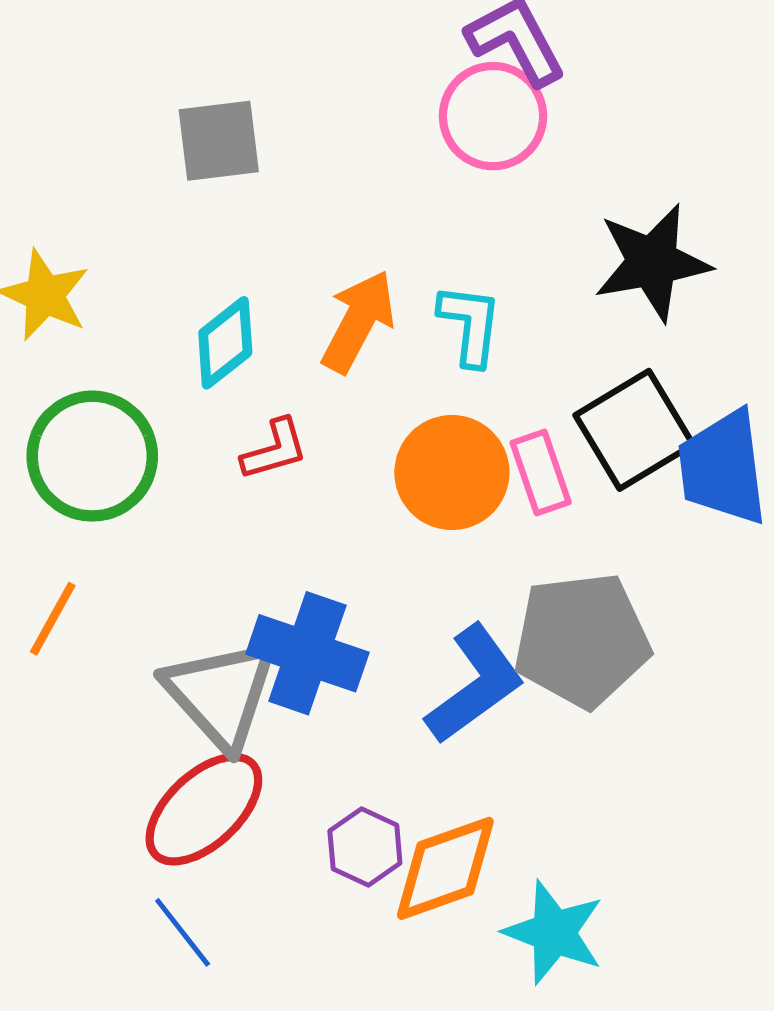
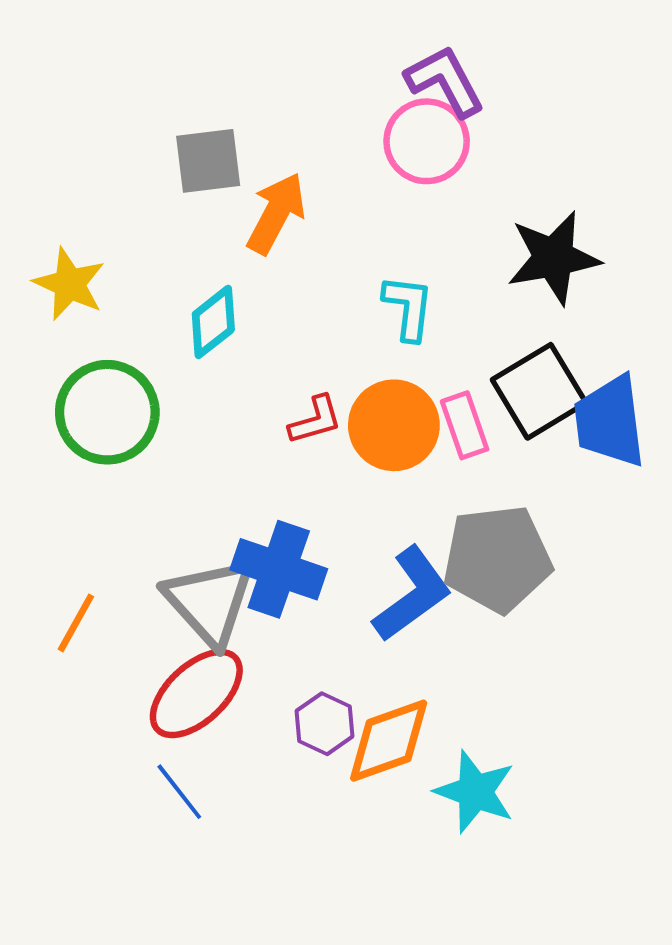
orange arrow: (358, 321) -> (276, 213), moved
red L-shape: (275, 450) -> (315, 420), moved
orange line: (53, 619) -> (76, 623), moved

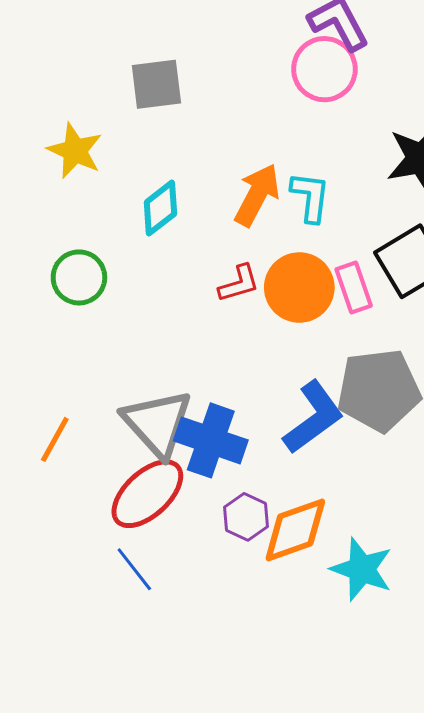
orange arrow: (276, 213) -> (257, 195), moved
yellow star: (69, 284) -> (75, 151), moved
green circle: (107, 412) -> (79, 277), size x0.7
blue cross: (279, 569) -> (211, 440), moved

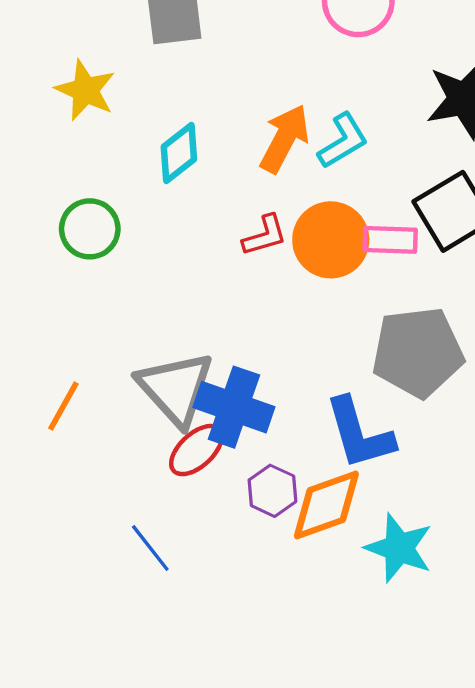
cyan L-shape: (310, 197) -> (343, 141), turned 52
pink rectangle: (354, 287) -> (390, 240), turned -69
blue L-shape: (313, 417) -> (359, 434), moved, turned 110
red ellipse: (147, 494) -> (197, 450), moved, size x0.7

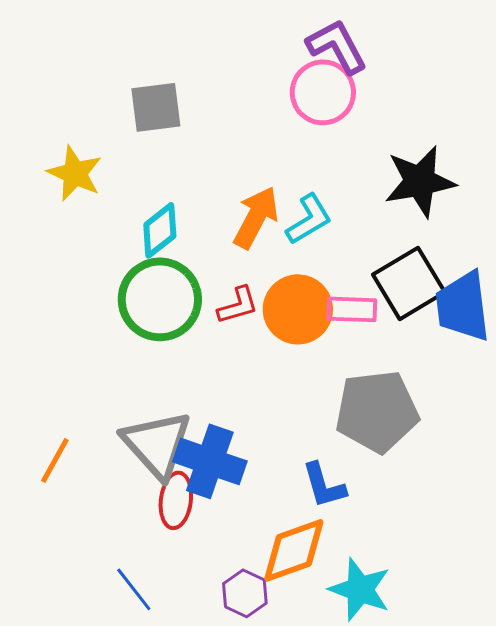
green circle: (90, 229) -> (160, 299), moved, size x1.5
blue L-shape: (359, 434) -> (324, 485), size x0.7
red ellipse: (197, 450) -> (176, 500), turned -40
purple hexagon: (272, 491) -> (245, 593), moved

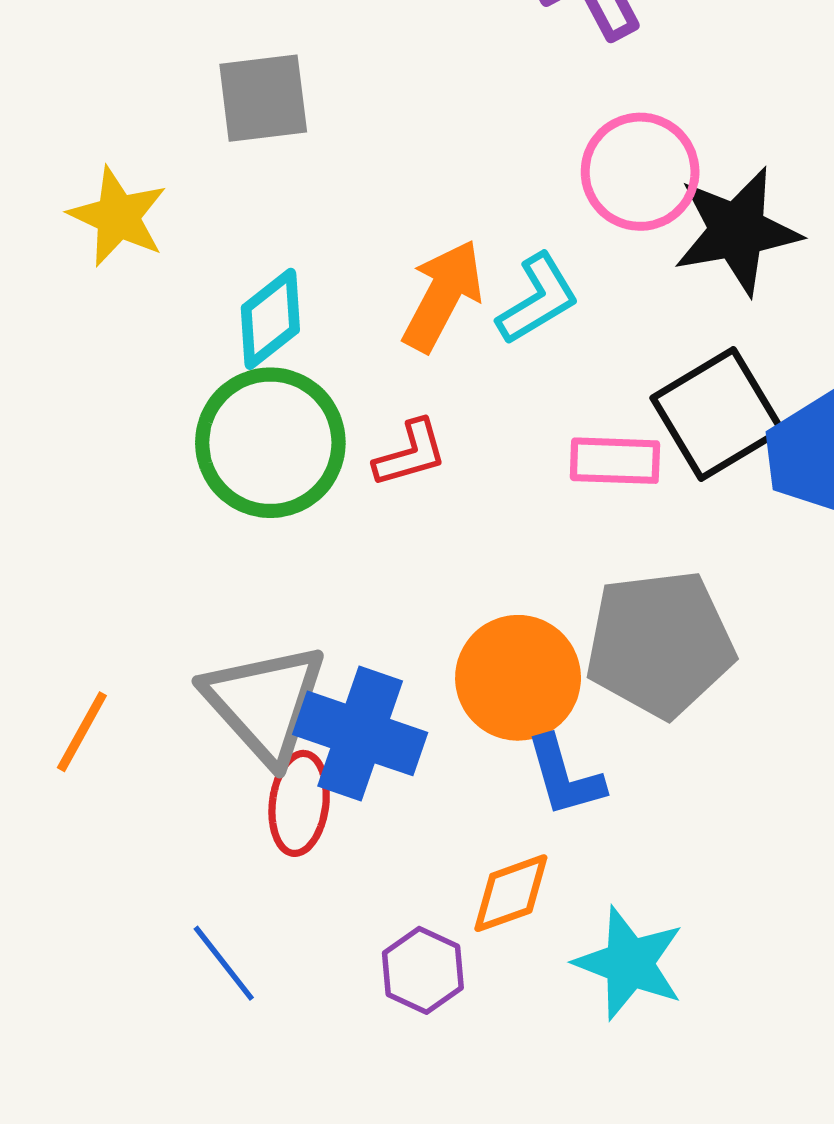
pink circle: (323, 92) -> (640, 172), moved
orange circle: (298, 309) -> (518, 678), moved
orange diamond: (294, 550) -> (511, 893), size x0.7

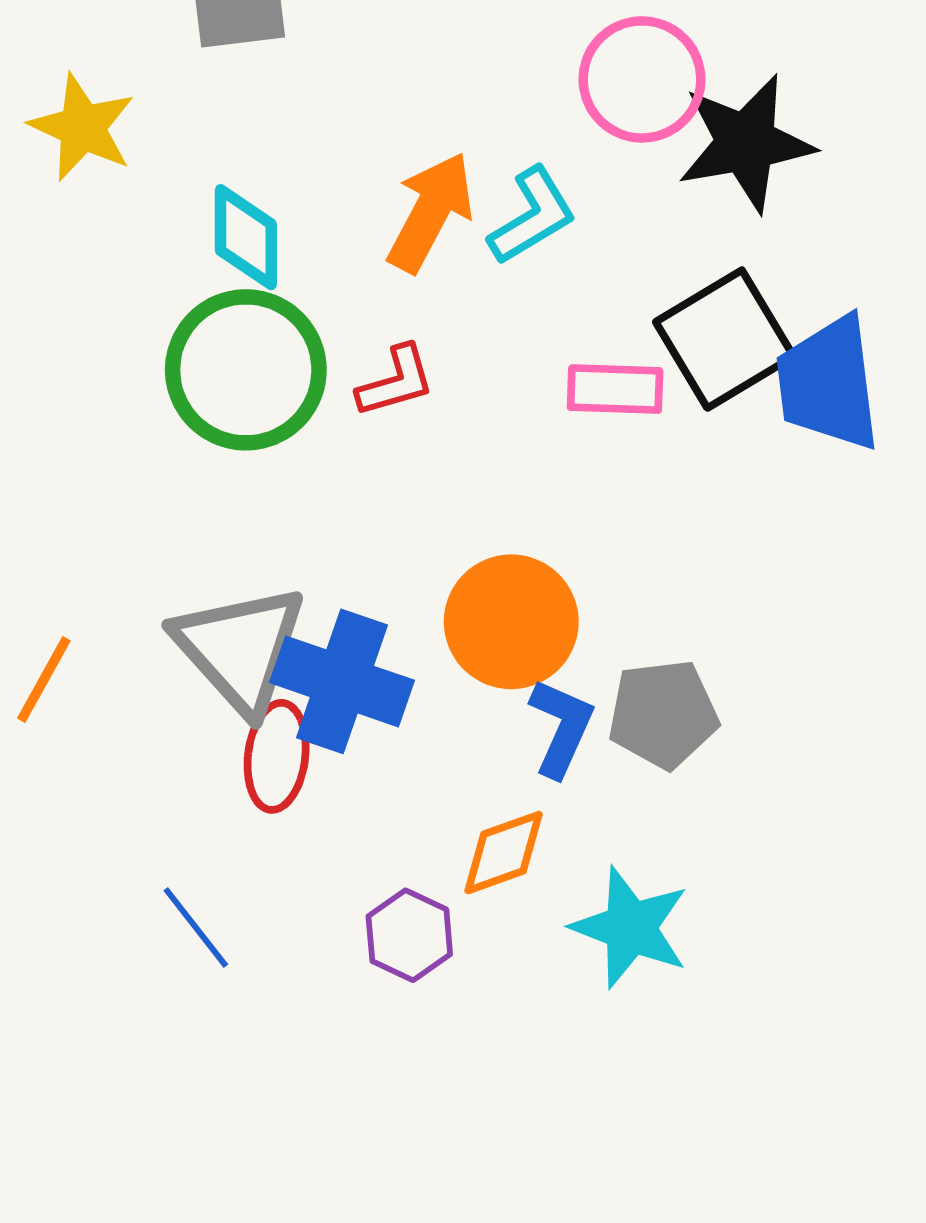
cyan diamond: (270, 319) -> (246, 237), turned -52
gray pentagon: (660, 644) -> (663, 714), moved, size x0.7
blue L-shape: (565, 777) -> (561, 728), turned -140

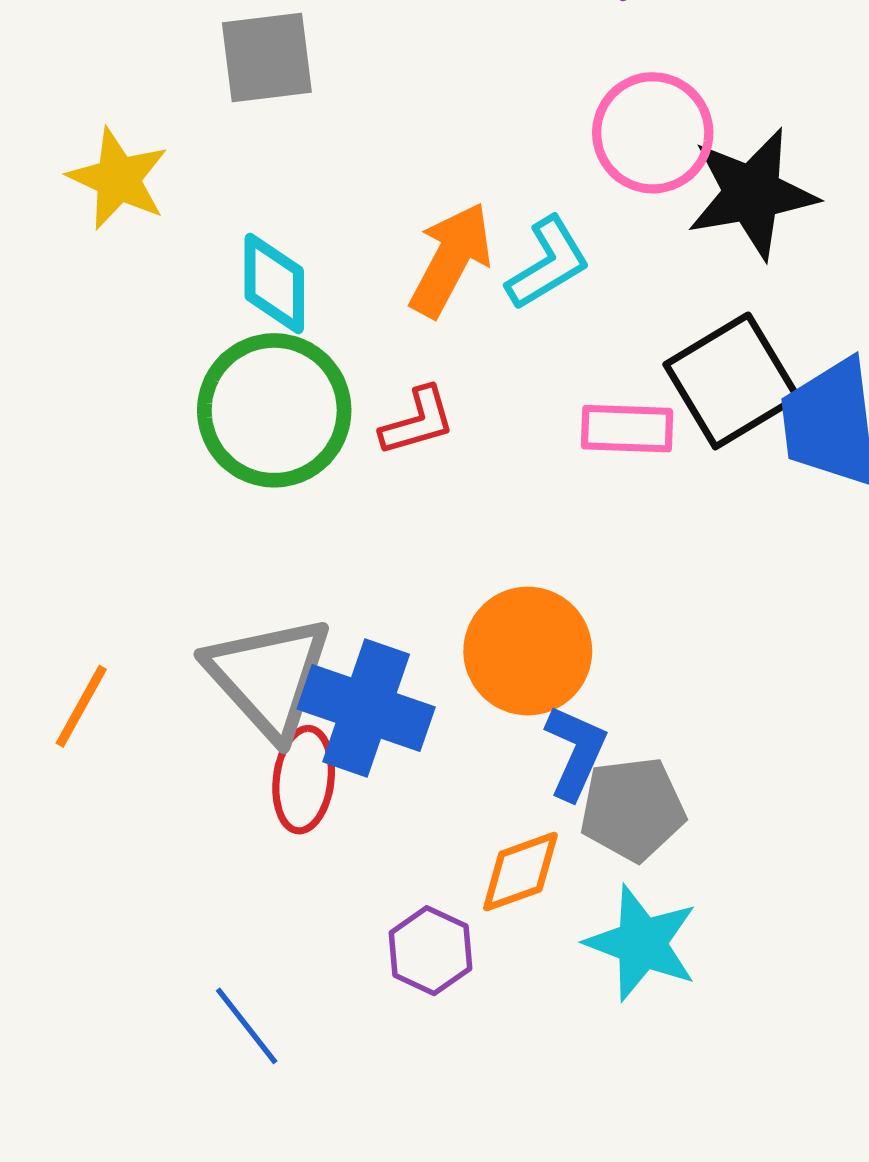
gray pentagon: (663, 714) -> (633, 809), moved
blue line: (196, 928) -> (247, 1026), moved

